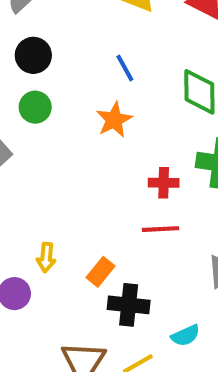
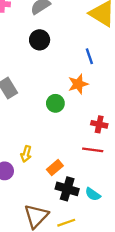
green circle: (35, 107) -> (55, 103), moved
cyan semicircle: (185, 336) -> (93, 194), moved, turned 49

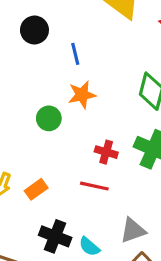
blue line: (89, 56) -> (75, 54), moved
orange rectangle: (55, 168) -> (36, 189), moved

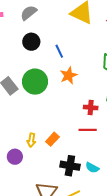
green circle: (49, 118) -> (35, 82), moved, size x1.6

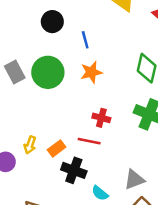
red cross: (91, 108) -> (101, 118), moved
red line: (88, 130) -> (89, 141), moved
black cross: (70, 166) -> (74, 170), moved

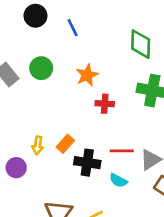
green circle: (48, 72) -> (41, 68), size x0.7
orange star: (91, 72) -> (87, 75), moved
red line: (89, 141) -> (122, 151), moved

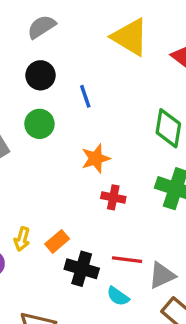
green circle: (41, 68) -> (39, 124), moved

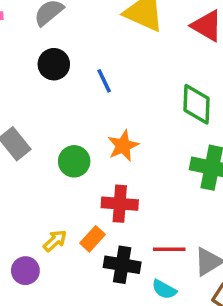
green circle: (39, 124) -> (74, 161), moved
red cross: (113, 197) -> (120, 204), moved, size x1.4
yellow arrow: (22, 239) -> (55, 241), turned -140

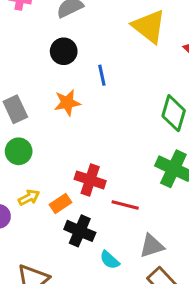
orange star: (123, 146) -> (67, 103), moved
green circle: (74, 161) -> (19, 151), moved
red line: (169, 249) -> (125, 205), moved

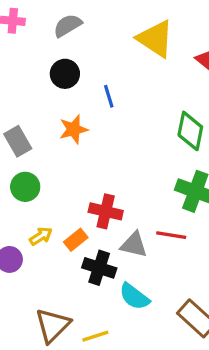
red line: (125, 205) -> (171, 235), moved
gray triangle: (152, 246) -> (134, 245), moved, turned 36
cyan semicircle: (110, 260) -> (134, 297), size x1.4

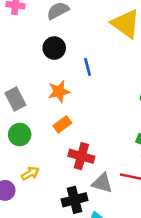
orange rectangle: (76, 240) -> (62, 124), moved
black cross: (99, 268) -> (74, 200), turned -35

